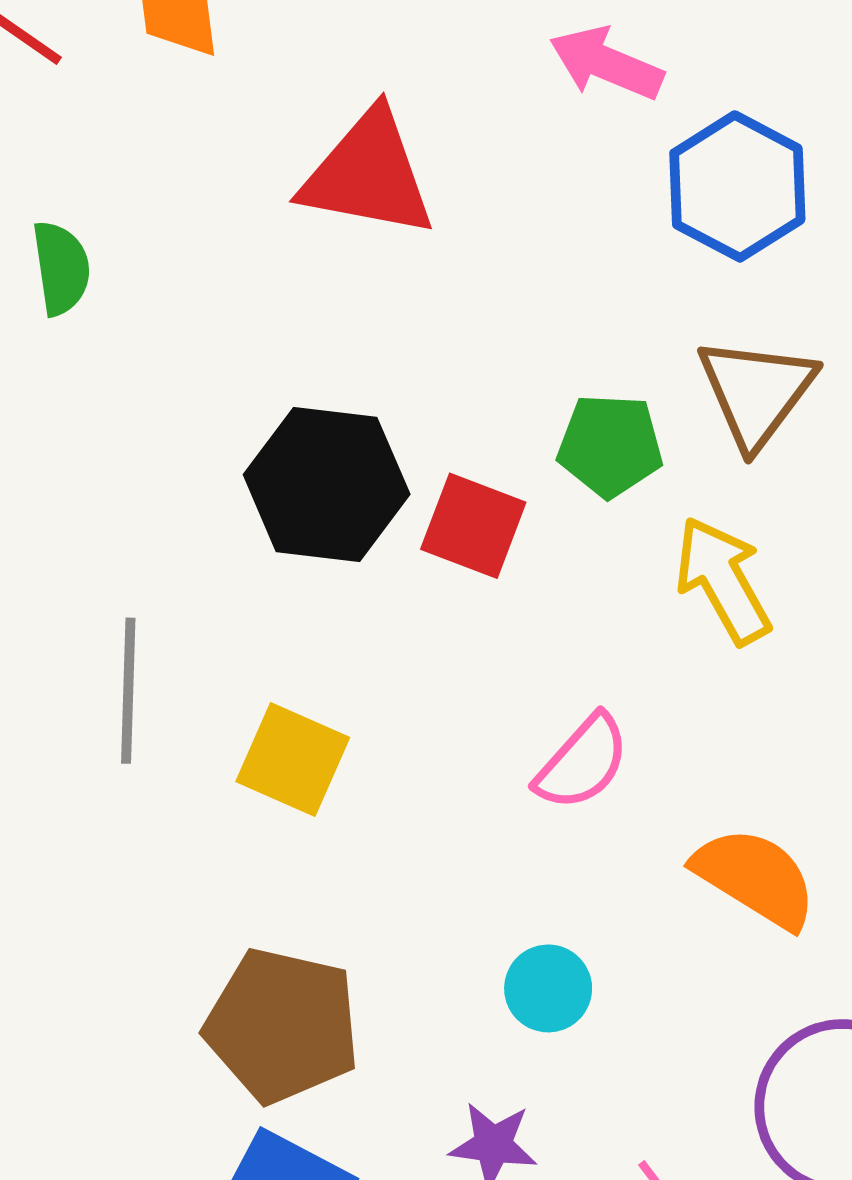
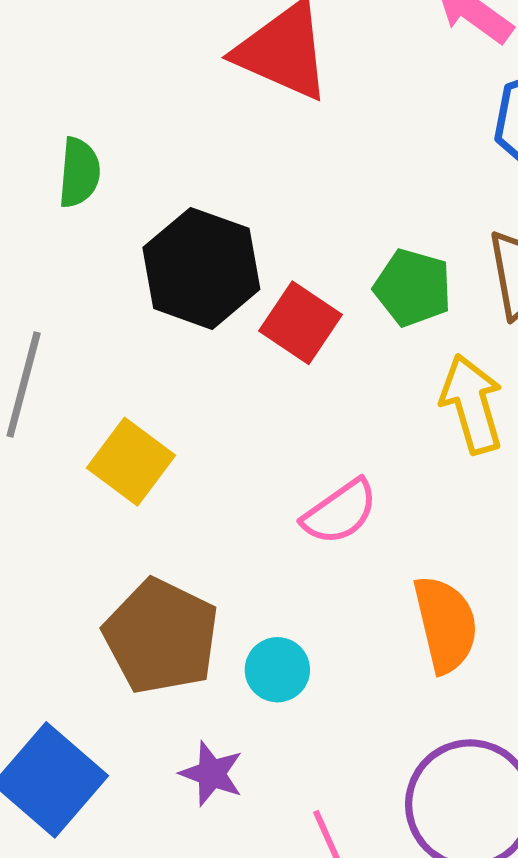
green semicircle: (61, 268) -> (79, 173), moved
orange semicircle: (755, 878) -> (446, 624), turned 32
brown pentagon: (282, 1025) -> (161, 636), moved

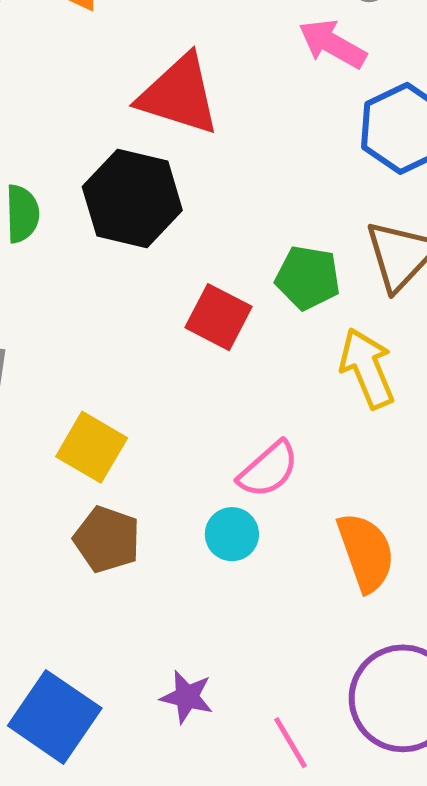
black hexagon: (201, 268) -> (132, 198), moved
brown pentagon: (161, 636) -> (107, 539), moved, size x0.7
cyan circle: (277, 670) -> (232, 534), moved

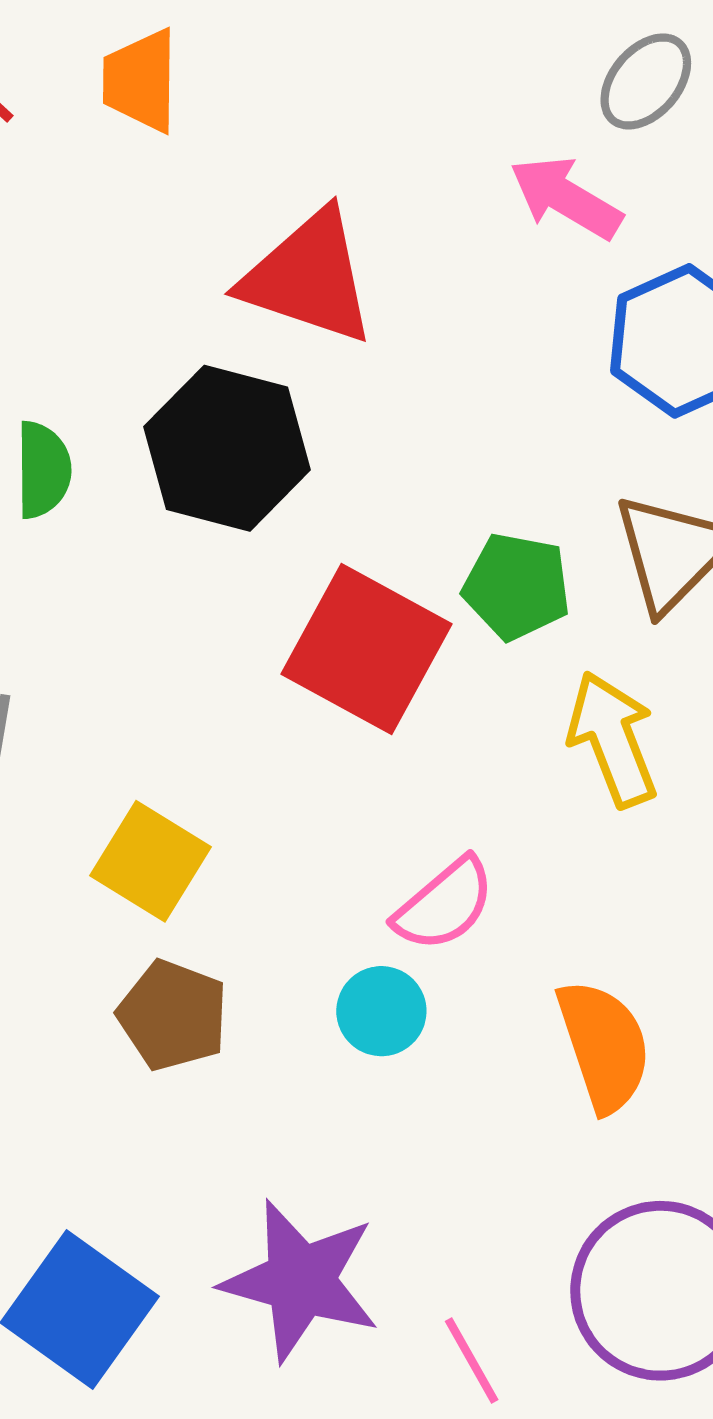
red square: (218, 317) -> (367, 649), size x1.5
purple star: (187, 697) -> (301, 1281), size x1.8

